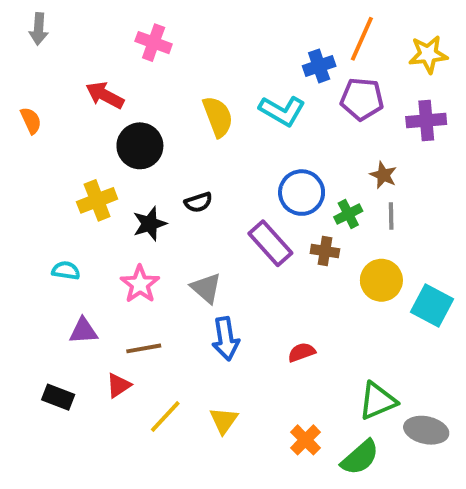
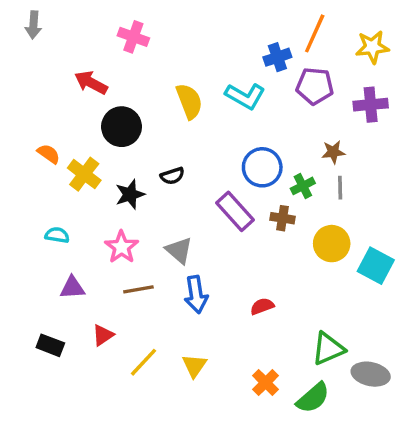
orange semicircle: (31, 121) -> (49, 154), moved, turned -30
brown star: (383, 175) -> (333, 152), turned -30
yellow cross: (97, 200) -> (84, 174), turned -32
brown line: (144, 348) -> (138, 289), moved

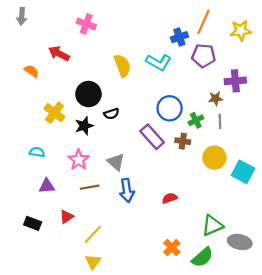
purple cross: (371, 105) -> (235, 81), moved
black circle: (121, 127) -> (88, 94), moved
orange semicircle: (49, 154) -> (32, 71), moved
yellow triangle: (194, 366) -> (93, 262), moved

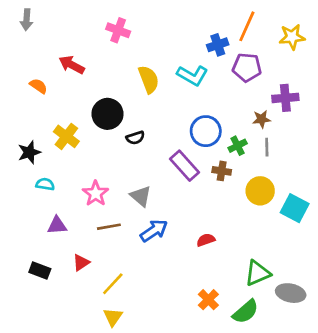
pink cross: (86, 24) -> (118, 30), moved
black star: (84, 126) -> (29, 152), moved
blue arrow: (127, 190) -> (154, 231), turned -115

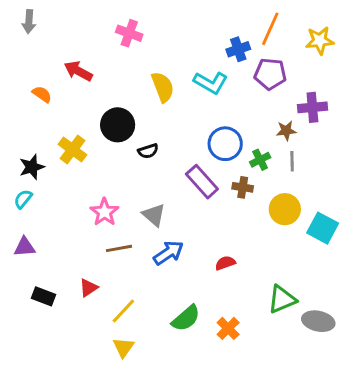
cyan semicircle: (45, 184) -> (23, 199), moved, turned -60
purple triangle: (57, 225) -> (25, 247), moved
green semicircle: (246, 312) -> (186, 318), moved

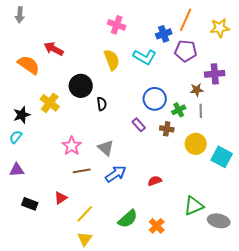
pink cross: (129, 33) -> (117, 25), moved
orange semicircle: (42, 94) -> (29, 65), size x1.6
black semicircle: (148, 151) -> (102, 104), turned -80
purple rectangle: (202, 182) -> (139, 125), size x0.6

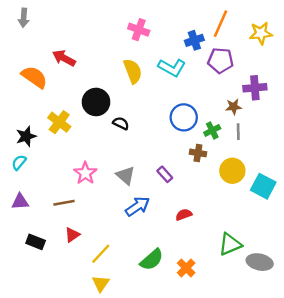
black semicircle: (102, 104) -> (121, 123), turned -56
purple rectangle: (139, 125) -> (165, 174), moved
brown line: (82, 171) -> (64, 203), moved

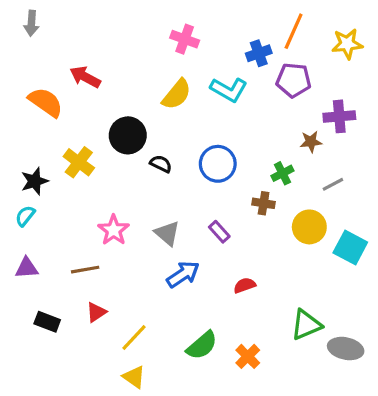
yellow semicircle: (133, 71) -> (177, 94), turned 60
blue circle: (184, 117) -> (218, 164), moved
gray line: (238, 132) -> (333, 184), moved, turned 63
yellow triangle: (101, 283) -> (134, 377), turned -30

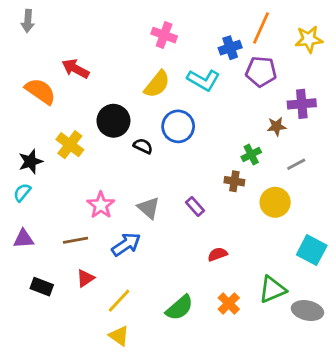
blue circle: (218, 164) -> (178, 126), moved
cyan square: (350, 247) -> (312, 250), moved
blue arrow: (183, 274) -> (126, 244), moved
orange cross: (248, 356) -> (229, 303), moved

